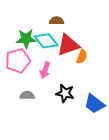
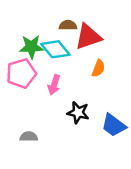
red triangle: (68, 45) -> (88, 37), moved
gray semicircle: (27, 95) -> (29, 137), moved

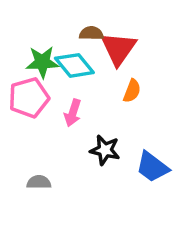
red triangle: (88, 37) -> (118, 49), turned -36

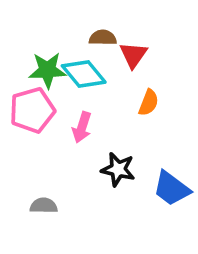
red triangle: (118, 49) -> (133, 55), size x0.7

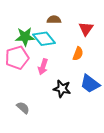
red triangle: (133, 55) -> (86, 29), moved
blue trapezoid: (171, 188) -> (90, 84), moved
gray semicircle: (44, 206) -> (23, 108), turned 40

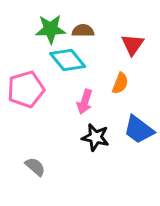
green star: (25, 37) -> (51, 29), moved
pink arrow: (43, 67) -> (85, 102), moved

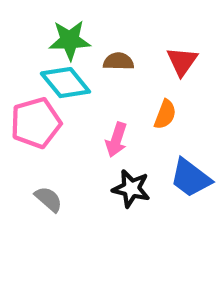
brown semicircle: (83, 31) -> (118, 61), moved
cyan diamond: (68, 60) -> (65, 83), moved
gray semicircle: (35, 167) -> (48, 199), moved

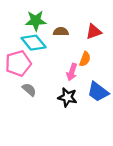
red triangle: (182, 61) -> (94, 32), turned 35
pink arrow: (116, 140) -> (72, 72), moved
gray semicircle: (48, 199) -> (29, 90), moved

